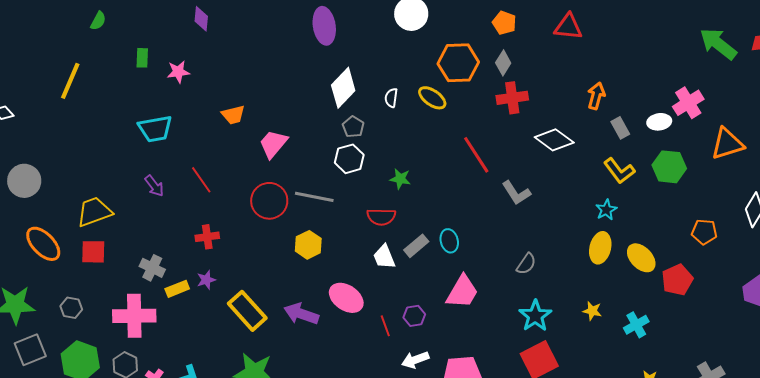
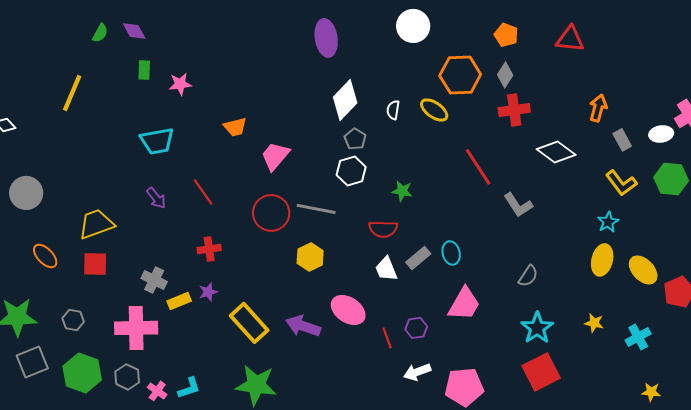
purple diamond: (201, 19) -> (134, 31), moved, turned -35
orange ellipse: (43, 244) -> (45, 256), size x0.7

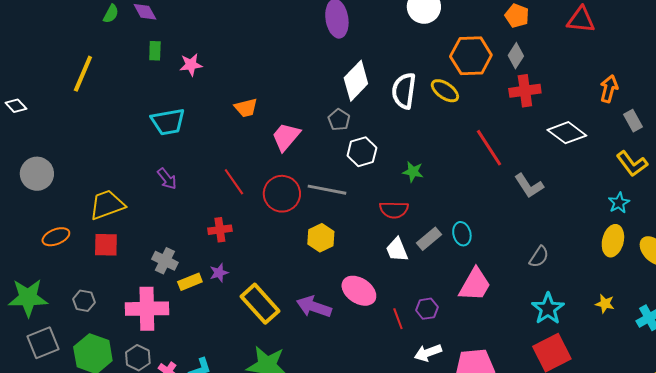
white semicircle: (393, 110) -> (404, 91), size x1.8
gray pentagon: (355, 139) -> (339, 120), moved
red line: (203, 192) -> (234, 182), moved
orange ellipse: (45, 256) -> (56, 237), turned -68

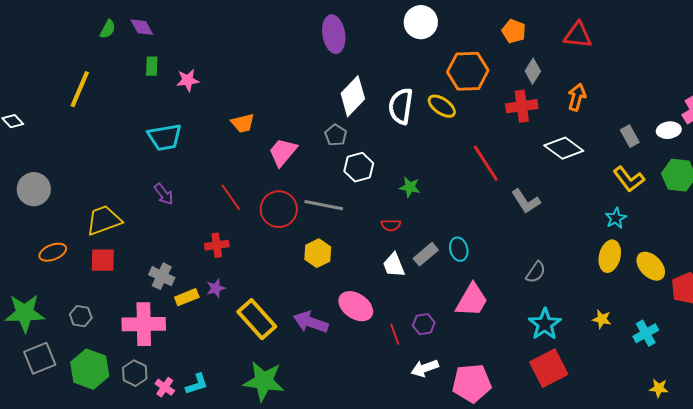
gray diamond: (516, 56) -> (533, 71), moved
orange arrow: (609, 89) -> (577, 97), moved
red semicircle: (394, 210) -> (391, 225), size x0.7

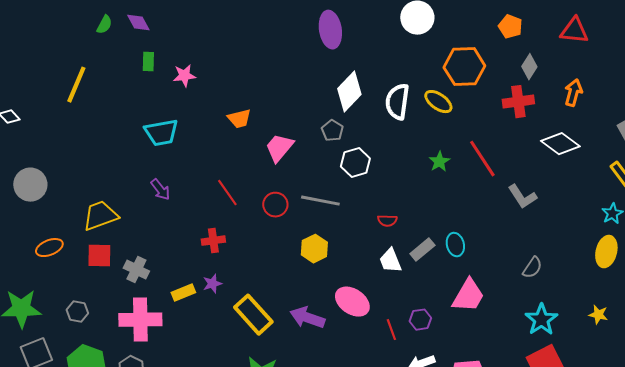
green star: (410, 187) -> (439, 162), moved, turned 30
red circle: (279, 209) -> (275, 205), size x0.7
gray cross: (162, 276) -> (136, 270), moved

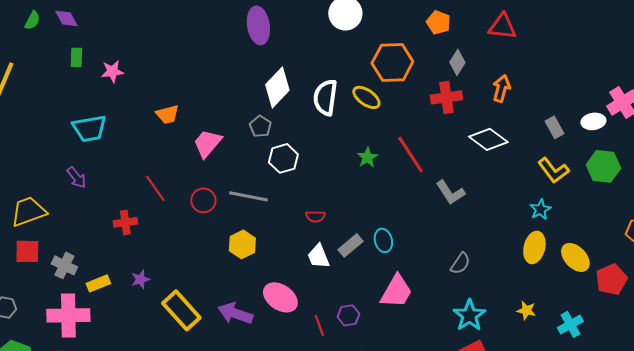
purple arrow: (160, 190) -> (76, 177), moved
red cross: (213, 241) -> (125, 222), moved
yellow rectangle: (183, 293) -> (98, 283), moved

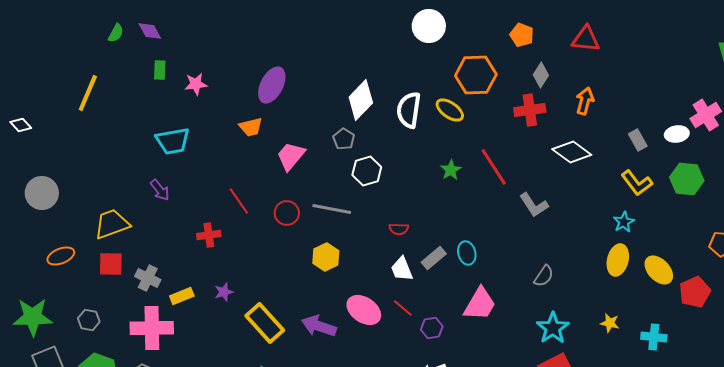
purple ellipse: (258, 25) -> (272, 85), moved, turned 36
cyan cross: (570, 324) -> (654, 337), turned 35
red line: (319, 325) -> (403, 308), moved, turned -30

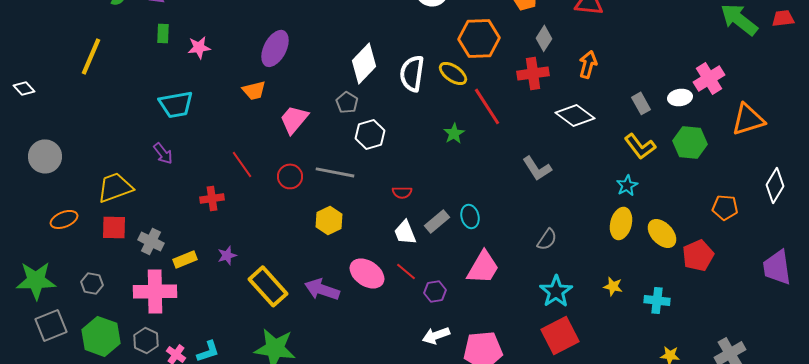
red line: (494, 167) -> (487, 106), moved

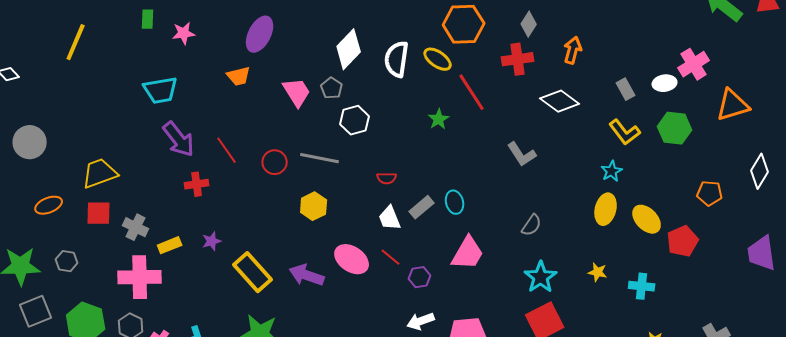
pink trapezoid: (294, 119) -> (297, 92), moved, turned 108
purple arrow: (163, 153) -> (179, 139), moved, size x1.6
gray hexagon: (92, 283) -> (67, 261), moved

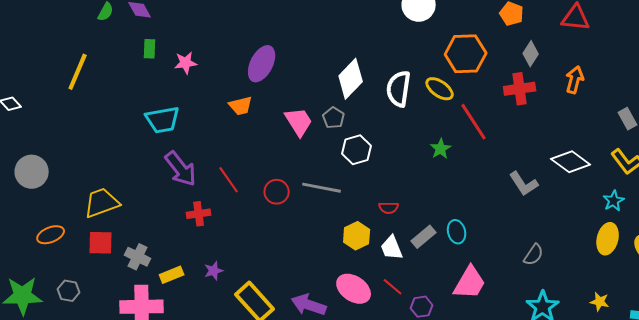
white diamond: (560, 101) -> (571, 162), moved
yellow hexagon: (314, 206) -> (357, 236), moved

